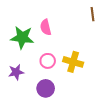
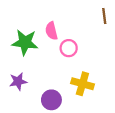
pink circle: (48, 61) -> (69, 48), moved
yellow cross: (73, 62) -> (82, 84), moved

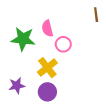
purple star: (18, 81) -> (17, 86), moved
yellow cross: (82, 84) -> (47, 68), moved, turned 36

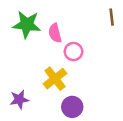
green star: (23, 39) -> (27, 24), moved
purple circle: (47, 92) -> (72, 107), moved

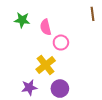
green star: (27, 24) -> (22, 20), size x0.7
purple star: (19, 100) -> (29, 88), moved

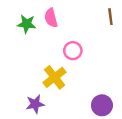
pink semicircle: (46, 27) -> (51, 18), moved
purple circle: (60, 89) -> (102, 105), moved

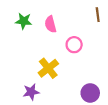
pink semicircle: (51, 18) -> (50, 24), moved
pink circle: (73, 51) -> (74, 45), moved

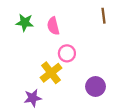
pink circle: (74, 45) -> (67, 53), moved
purple circle: (90, 93) -> (96, 86), moved

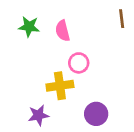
yellow cross: (51, 73) -> (60, 86), turned 30
purple circle: (96, 86) -> (96, 114), moved

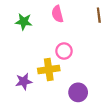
pink semicircle: (63, 31) -> (57, 14), moved
purple star: (38, 115) -> (24, 81), moved

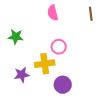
green star: (24, 22) -> (16, 37), moved
purple circle: (78, 92) -> (63, 85), moved

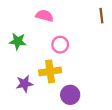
pink semicircle: (53, 13) -> (45, 16), moved, turned 119
pink circle: (59, 47) -> (60, 45), moved

